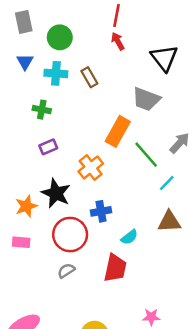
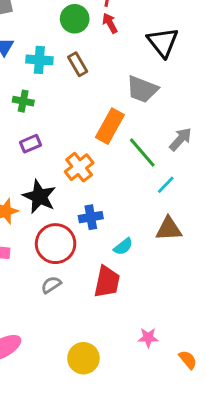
green circle: (60, 37) -> (75, 19), moved

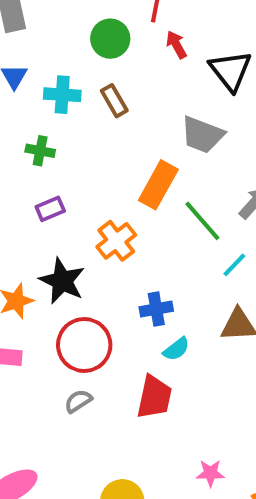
red arrow: (110, 23) -> (176, 45), moved
blue cross: (91, 217) -> (156, 309), moved

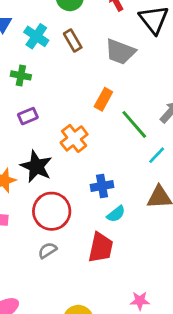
cyan cross: (62, 95) -> (36, 36), turned 30
gray trapezoid: (202, 135) -> (120, 52), moved
orange rectangle: (158, 185) -> (103, 99), size x0.7

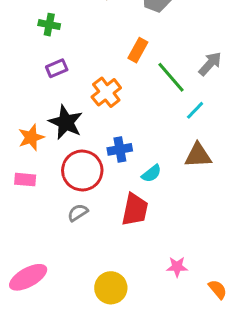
blue cross: (102, 186) -> (120, 149), moved

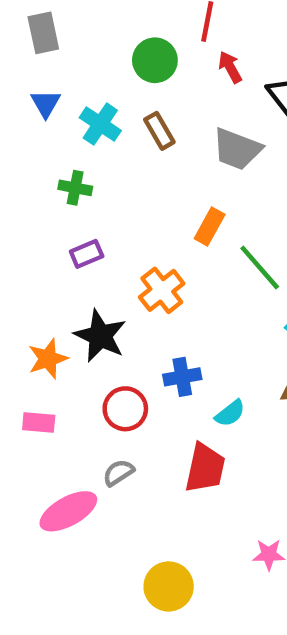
red circle: (82, 171) -> (125, 409), size x0.7
pink ellipse: (28, 277) -> (68, 511), moved

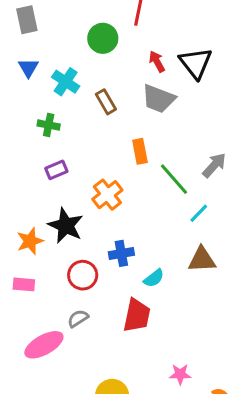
red arrow: (230, 67) -> (157, 62), moved
brown rectangle: (159, 131) -> (106, 102), moved
orange rectangle: (210, 227) -> (140, 151), turned -40

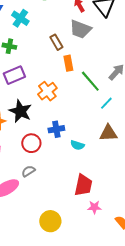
brown rectangle: (106, 102) -> (56, 42), moved
purple rectangle: (56, 170) -> (14, 75), size x1.5
cyan semicircle: (154, 278) -> (77, 145), turned 56
red trapezoid: (137, 315) -> (83, 185), moved

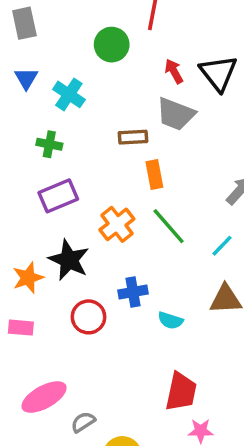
brown rectangle: (56, 42) -> (133, 137), turned -63
green line: (90, 81) -> (169, 226), moved
gray semicircle: (28, 171) -> (83, 422), moved

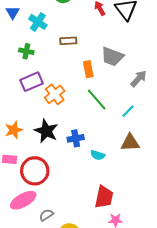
gray trapezoid: (176, 114) -> (112, 57), moved
brown rectangle: (133, 137) -> (68, 41), moved
orange cross: (117, 224) -> (55, 94), moved
black star: (69, 260) -> (46, 131), moved
red circle: (88, 317) -> (35, 171), moved, size x1.4

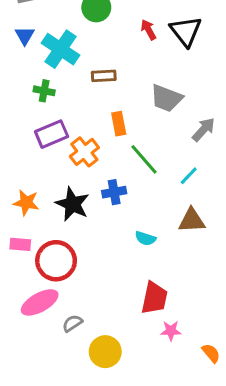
cyan cross: (38, 22) -> (61, 49), size x1.4
orange rectangle: (88, 69) -> (119, 124), moved
orange star: (14, 130) -> (26, 203), turned 30
blue cross: (76, 138) -> (114, 192), moved

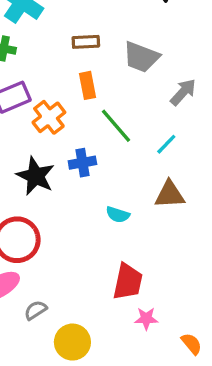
brown rectangle: (104, 76) -> (86, 42), moved

